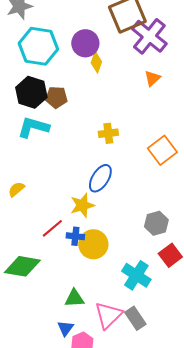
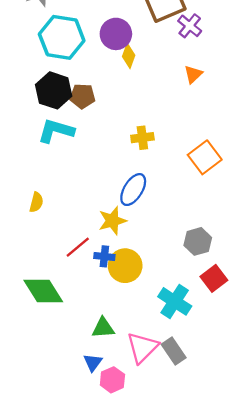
purple cross: (149, 36) -> (190, 26), size x0.6
yellow semicircle: (16, 189) -> (36, 202), turned 144
green diamond: (22, 266) -> (43, 291), turned 48

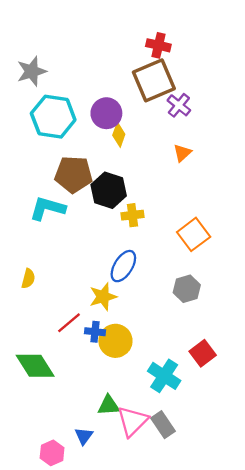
black hexagon: (54, 90) -> (109, 190), moved
brown pentagon: (82, 96) -> (74, 174), size x1.5
gray hexagon: (198, 241) -> (187, 289), moved
green triangle: (103, 328) -> (109, 405), moved
pink hexagon: (112, 380) -> (52, 453), moved

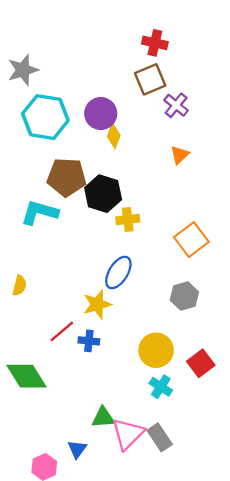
brown square: (154, 80) -> (150, 79), size x0.7
yellow circle: (115, 341) -> (156, 350), moved
cyan cross: (164, 376) -> (161, 387), size x0.7

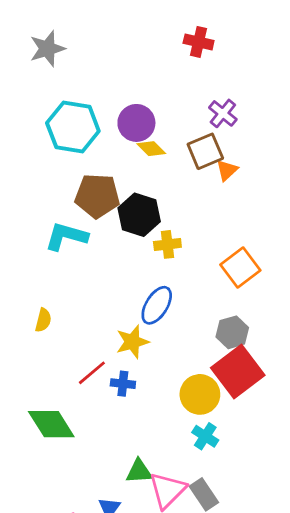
gray star: (23, 70) -> (47, 49), moved
brown square: (150, 79) -> (205, 151), moved
yellow diamond: (114, 136) -> (151, 149), turned -65
red square: (201, 363) -> (238, 371), moved, size x1.6

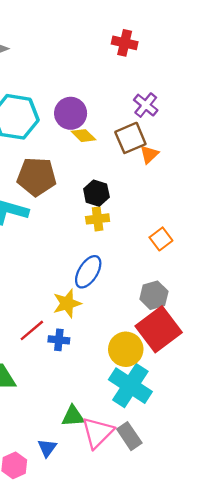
black hexagon: (139, 215) -> (96, 193), moved, size x0.7
orange square: (240, 267) -> (161, 239), size x0.7
cyan cross: (205, 436) -> (130, 386), size x1.8

